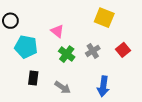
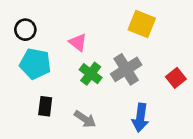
black circle: (10, 21) -> (25, 30), moved
red square: (123, 50) -> (176, 78), moved
gray cross: (93, 51) -> (126, 69), size x1.5

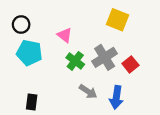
red square: (176, 78) -> (130, 64), moved
black rectangle: (45, 106) -> (32, 102), moved
gray arrow: (85, 119) -> (88, 91), moved

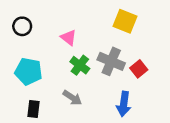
cyan pentagon: (29, 53) -> (28, 71), moved
gray cross: (105, 57) -> (111, 61), turned -35
gray arrow: (88, 91) -> (72, 98), moved

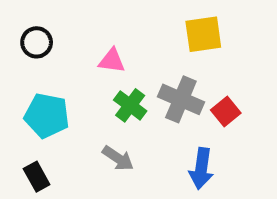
yellow square: (125, 21) -> (203, 34), turned -30
pink triangle: (69, 38) -> (112, 61), turned -30
black rectangle: (33, 109) -> (37, 177), moved, turned -36

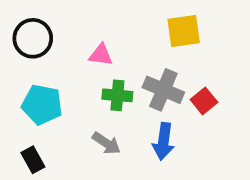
black circle: (37, 42) -> (33, 38), size x1.4
green cross: (130, 105) -> (117, 95), turned -32
blue arrow: (201, 168) -> (163, 141), moved

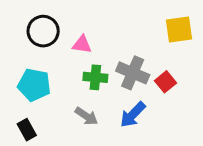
yellow square: (184, 31) -> (179, 30), moved
black circle: (33, 38) -> (43, 31), moved
blue arrow: (163, 141) -> (133, 115), turned 36

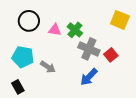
yellow square: (179, 30) -> (120, 20), turned 30
green cross: (95, 77) -> (75, 30), moved, turned 35
gray arrow: (86, 116) -> (48, 67), moved

